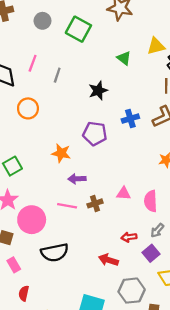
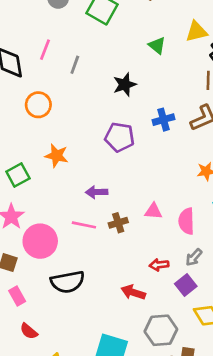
orange star: (61, 153) -> (57, 156), moved
red semicircle: (24, 293) -> (29, 331), turned -64

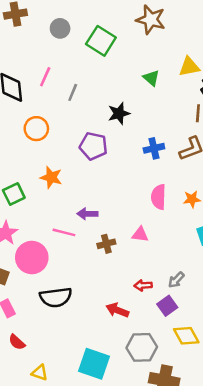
purple pentagon: (120, 137) -> (93, 146), moved
pink semicircle: (186, 221) -> (159, 197), moved
pink line: (84, 225) -> (64, 232), moved

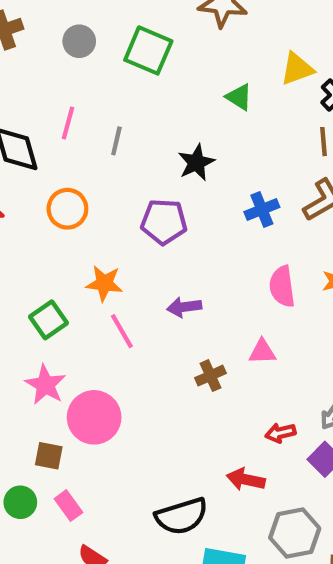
purple arrow: (87, 214) -> (184, 307), moved
pink line: (64, 232) -> (122, 331), moved, turned 55
black semicircle: (56, 297) -> (182, 516), moved

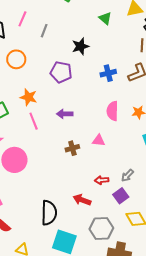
black semicircle: (182, 516) -> (49, 213), turned -80

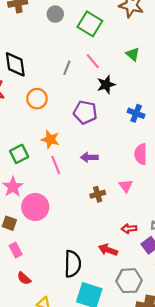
pink line: (22, 19) -> (93, 61), moved, turned -63
blue cross: (108, 73) -> (136, 113), turned 35
pink triangle: (99, 140) -> (126, 186), turned 48

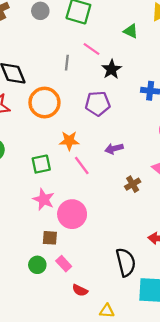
orange circle: (37, 99) -> (44, 103), size x1.4
green square: (19, 154) -> (41, 164), turned 30

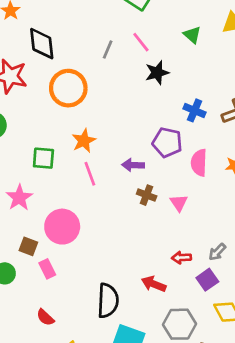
purple pentagon: (98, 103) -> (167, 142), moved
orange star: (69, 141) -> (84, 141), turned 30
brown cross: (133, 184) -> (147, 195), moved, turned 35
pink star: (44, 199) -> (19, 198), moved
pink rectangle: (64, 264) -> (47, 269), moved

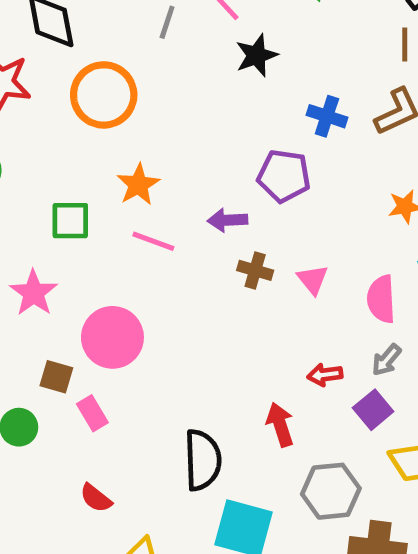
pink semicircle: (199, 163) -> (381, 299), moved
pink line: (90, 174) -> (153, 241), turned -45
red arrow: (154, 284) -> (280, 425), turned 55

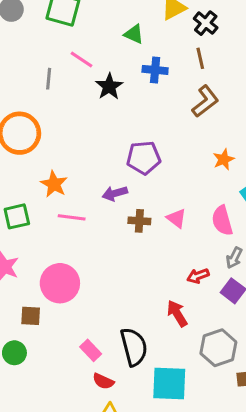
blue cross: (327, 116) -> (155, 70), moved
pink rectangle: (92, 413) -> (91, 350), moved
red semicircle: (96, 498) -> (103, 381), moved

